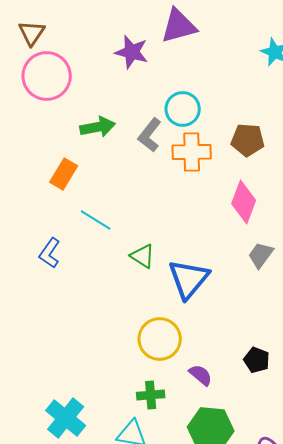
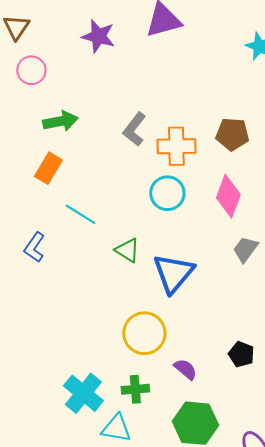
purple star: (132, 52) -> (98, 36), moved
pink circle: (47, 76) -> (31, 70), size x0.6
cyan circle: (183, 109) -> (167, 193), moved
green arrow: (98, 127) -> (60, 121), moved
cyan cross: (66, 418) -> (83, 393), moved

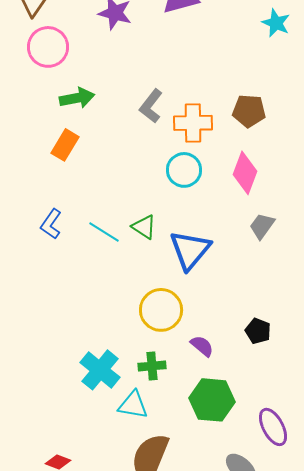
pink circle: (31, 70) -> (48, 47), size x1.4
cyan line: (80, 214) -> (104, 232), moved

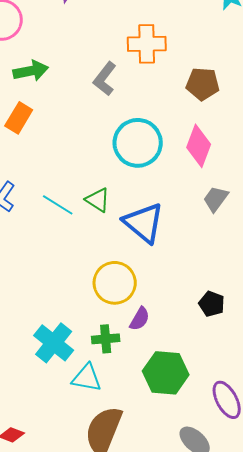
orange cross: (193, 123) -> (147, 44), moved
cyan circle: (184, 170) -> (138, 143), size x1.4
blue triangle: (190, 250) -> (144, 223), turned -30
purple semicircle: (202, 346) -> (140, 319), moved, turned 80

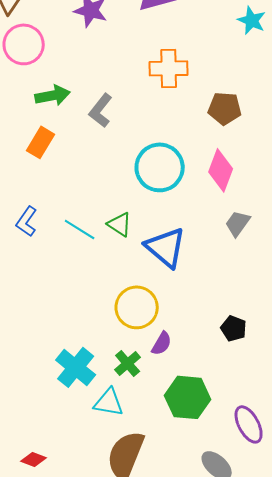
gray L-shape: (105, 79) -> (101, 110), moved
green cross: (106, 339) -> (128, 363), turned -36

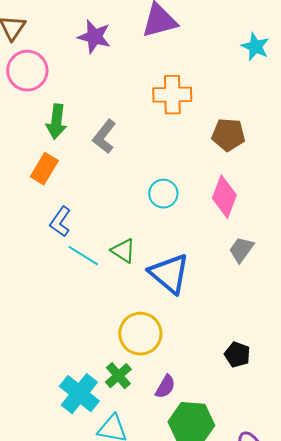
green arrow: (53, 95) -> (56, 122), turned 108
cyan circle: (160, 167) -> (163, 194), size x0.6
blue L-shape: (27, 221) -> (60, 222), moved
purple semicircle: (162, 343) -> (165, 387), moved
green cross: (128, 363) -> (118, 376), moved

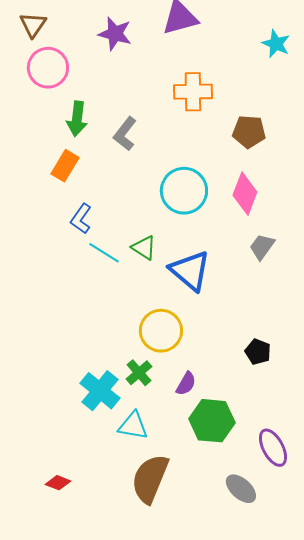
cyan circle: (163, 194) -> (184, 191), size x1.6

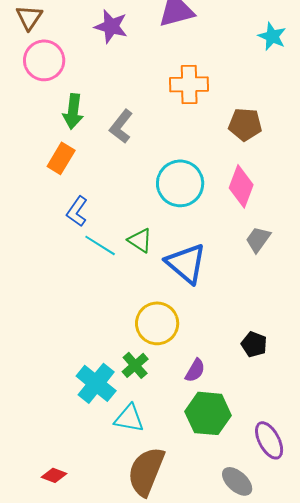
purple semicircle: (186, 384) -> (195, 370), moved

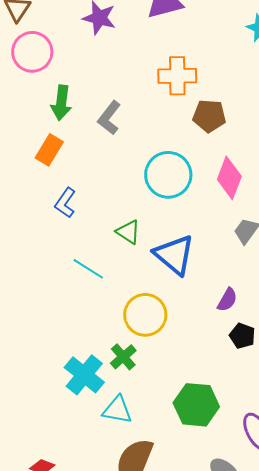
brown pentagon: (245, 124) -> (209, 116), moved
cyan line: (100, 245) -> (88, 269), moved
purple semicircle: (195, 370) -> (227, 300), moved

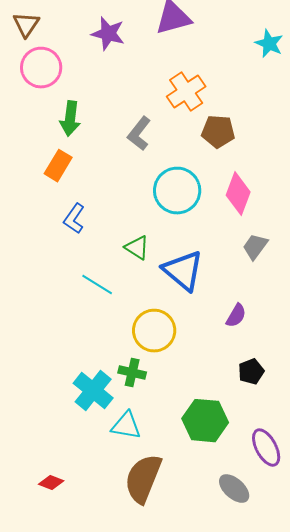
orange cross: (177, 76) -> (186, 92), turned -33
gray L-shape: (109, 118) -> (139, 134), moved
black pentagon: (242, 336) -> (251, 372), moved, turned 30
green cross: (123, 357) -> (132, 373), turned -36

